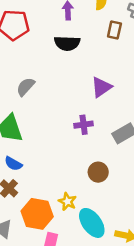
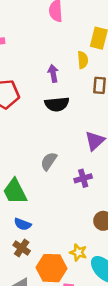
gray semicircle: (26, 87) -> (49, 161), moved

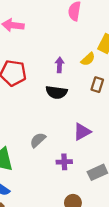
yellow semicircle: (83, 60) -> (88, 59), turned 40

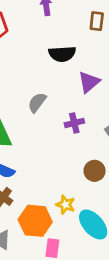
black semicircle: (57, 92) -> (62, 54), moved

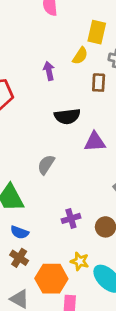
purple triangle: (89, 82) -> (95, 142), turned 40
purple cross: (74, 123) -> (71, 218), moved

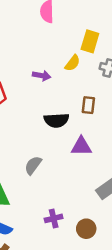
purple arrow: (49, 71) -> (42, 76), turned 108
brown rectangle: (99, 83) -> (88, 105), moved

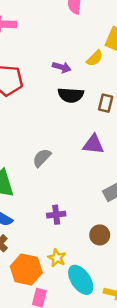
black semicircle: (56, 120) -> (71, 95), moved
brown circle: (86, 229) -> (100, 235), moved

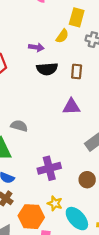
gray semicircle: (42, 158) -> (19, 126), moved, turned 70
purple cross: (56, 215) -> (49, 168), size x1.5

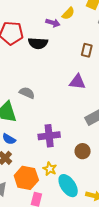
yellow semicircle: (62, 36) -> (68, 13), moved
black semicircle: (47, 69) -> (38, 43), moved

